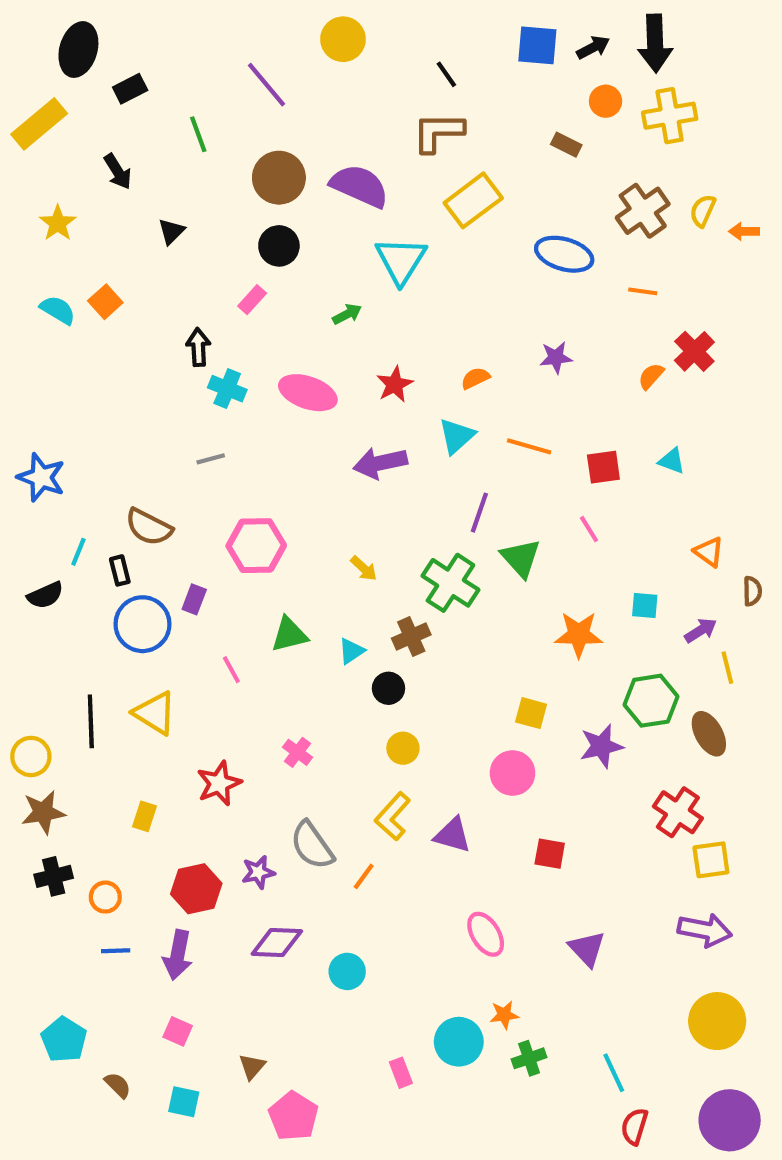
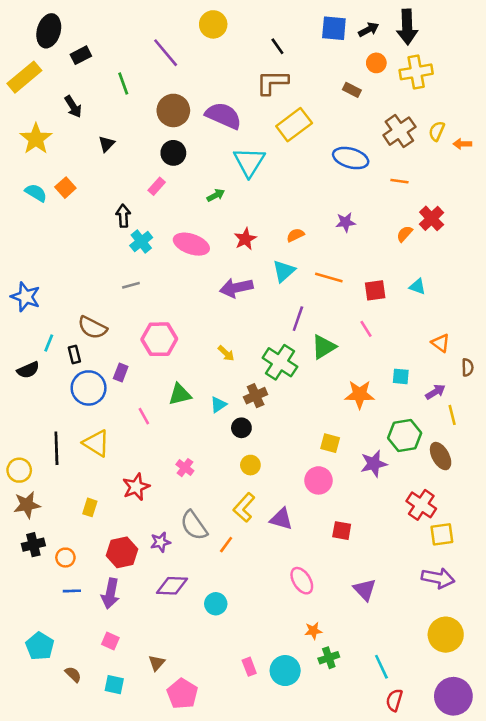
yellow star: (58, 223) -> (36, 139), size x1.4
cyan cross: (227, 389) -> (141, 242), turned 30
green triangle: (521, 558) -> (324, 347), turned 40
cyan circle: (459, 1042) -> (285, 671), moved

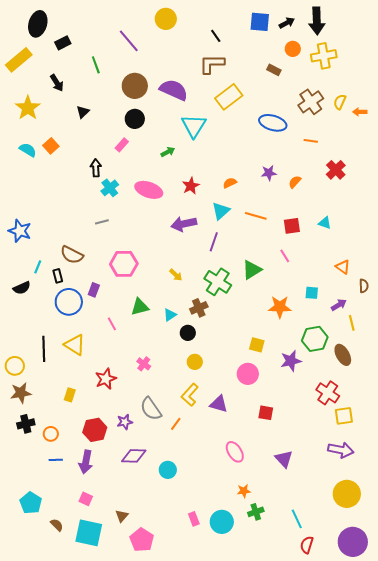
orange semicircle: (405, 234) -> (295, 182), moved
purple line: (298, 319) -> (214, 242), moved
cyan square: (114, 685) -> (89, 533), size x1.8

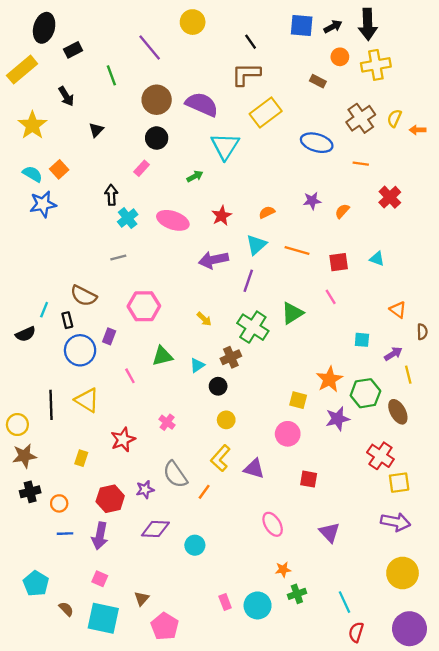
blue star: (20, 231) -> (43, 204), moved, turned -30
orange star: (280, 307) -> (329, 379), moved, turned -30

